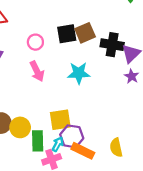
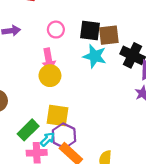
cyan star: (79, 73) -> (95, 56), moved
yellow circle: (20, 127) -> (50, 76), moved
green rectangle: (38, 141) -> (28, 130), turned 30

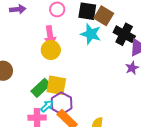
brown square: (109, 35) -> (104, 16), turned 36
green rectangle: (28, 130) -> (41, 88), moved

